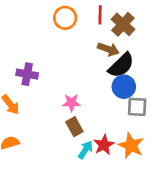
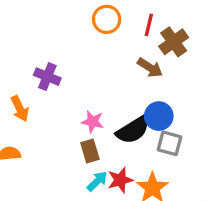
black semicircle: (121, 65) -> (133, 130), moved

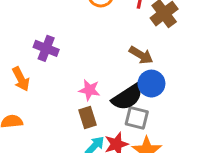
brown arrow: (150, 68) -> (141, 55), moved
gray square: (169, 143) -> (137, 118), moved

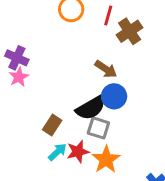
pink star: (89, 90) -> (19, 77), moved, turned 30
brown rectangle: (87, 118) -> (52, 125), turned 48

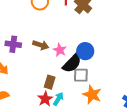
brown arrow: (106, 69) -> (41, 45), moved
pink star: (19, 77) -> (60, 50), moved
red star: (78, 152) -> (45, 99), moved

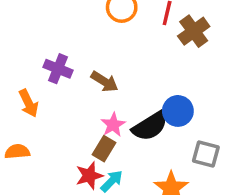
pink star: (60, 50) -> (113, 125), moved
gray square: (81, 75) -> (206, 154), moved

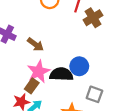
pink star: (113, 125) -> (39, 72), size x1.5
black semicircle: (150, 126) -> (61, 74), turned -150

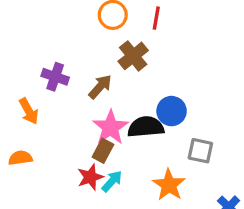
brown cross: (93, 18) -> (133, 56), moved
brown arrow: (35, 44) -> (100, 87), turned -77

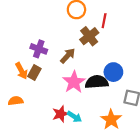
red line: (156, 18) -> (104, 21), moved
brown rectangle: (103, 151) -> (34, 73), moved
cyan arrow: (112, 181) -> (74, 117), turned 80

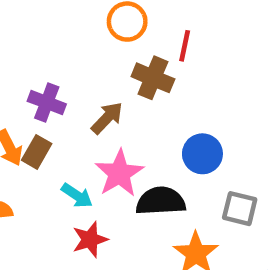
brown cross: (89, 36) -> (153, 78), turned -30
black semicircle: (97, 82) -> (161, 201), moved
cyan arrow: (74, 117) -> (77, 195), moved

